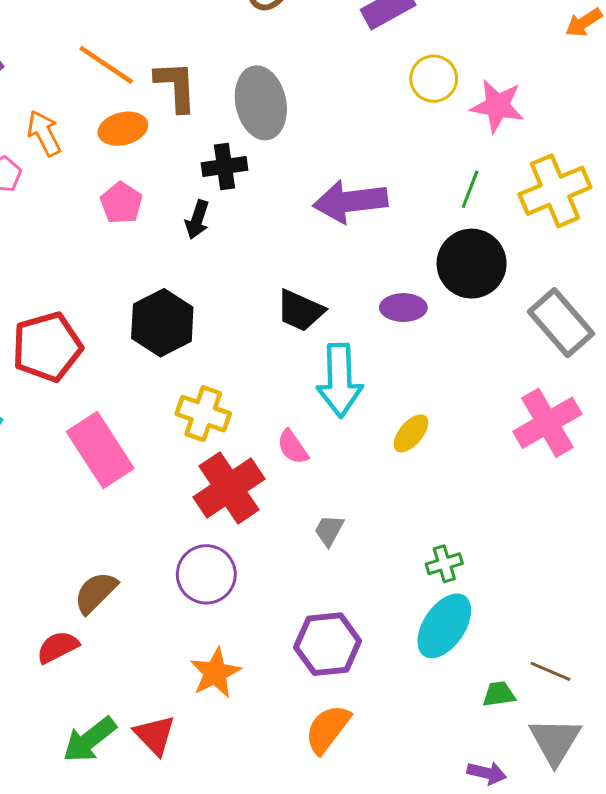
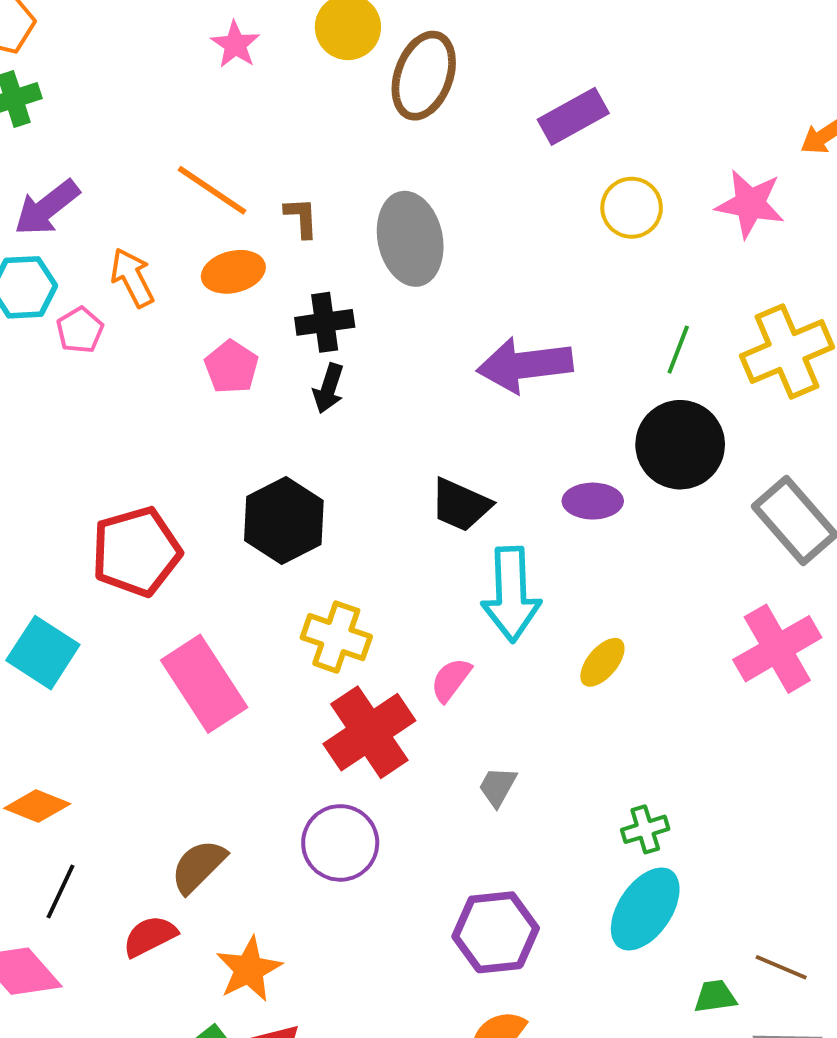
brown L-shape: (176, 86) -> (301, 217), size x0.6
pink star: (497, 106) -> (750, 204), moved
black cross: (224, 167) -> (325, 322), moved
pink semicircle: (293, 447) -> (451, 680), turned 72
orange star: (215, 673) -> (249, 969), moved

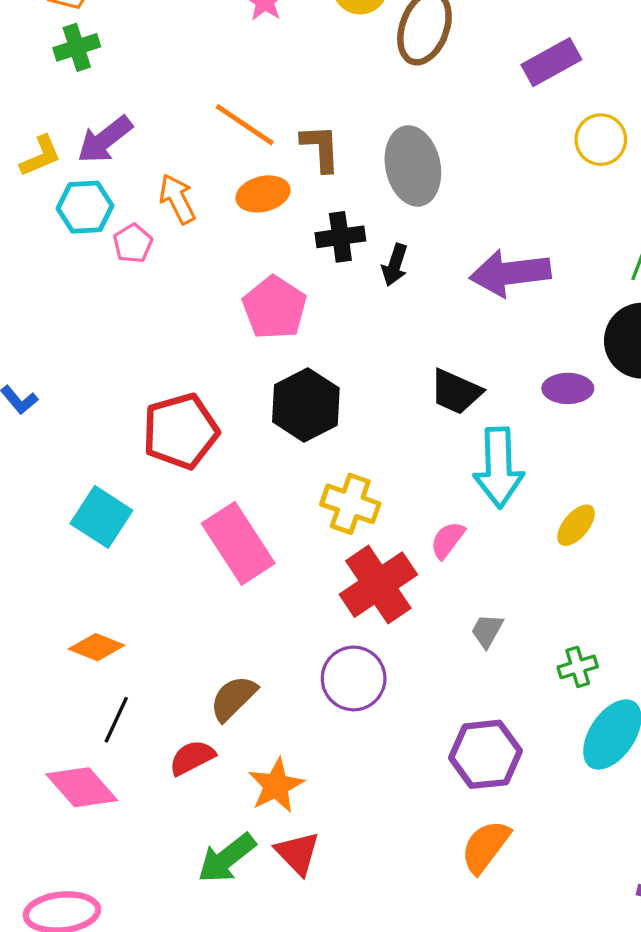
brown L-shape: (301, 217) -> (321, 148), size x1.4
pink pentagon: (231, 367) -> (274, 308), moved, size x1.4
black arrow: (329, 388) -> (395, 265), moved
green cross: (645, 829) -> (578, 667), moved

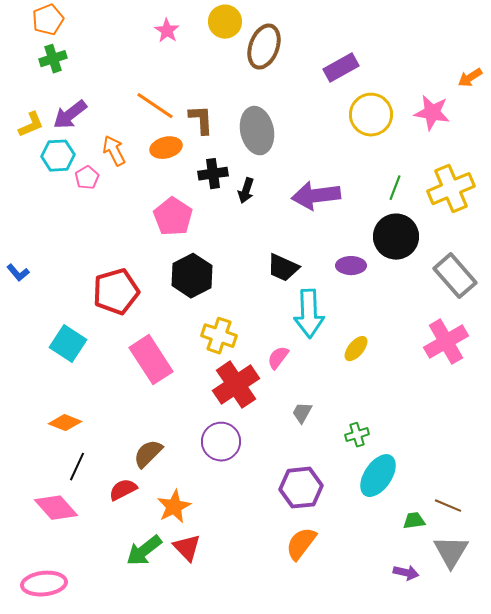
yellow circle: (601, 140) -> (371, 115), size x1.4

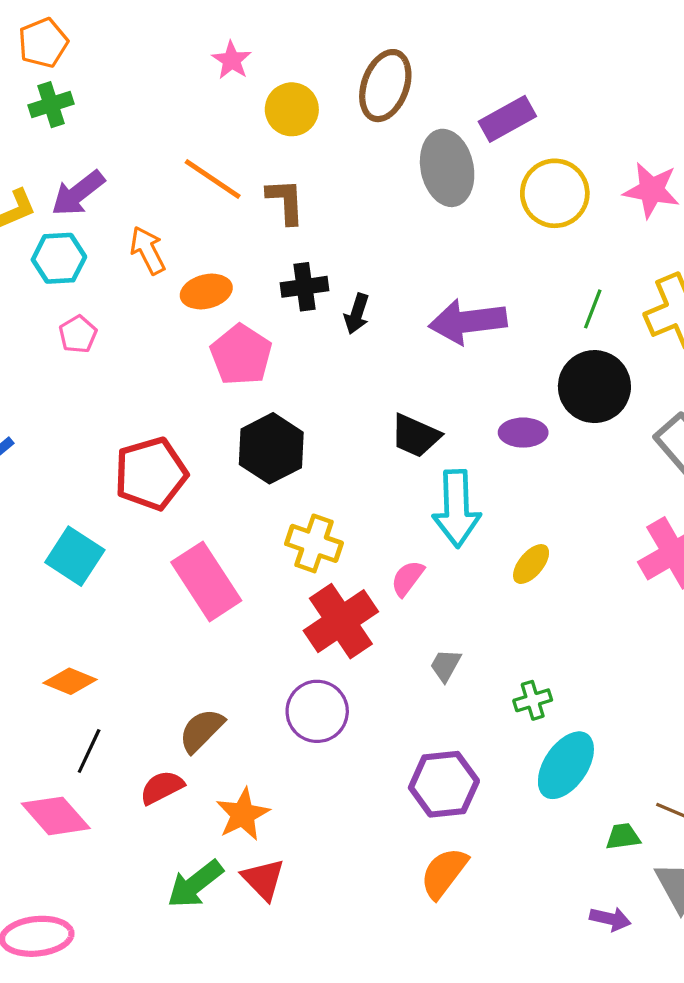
yellow circle: (225, 22) -> (292, 109), moved
gray ellipse: (257, 131) -> (447, 168), moved
orange ellipse: (166, 148) -> (206, 292), moved
pink pentagon: (87, 178) -> (78, 334), moved

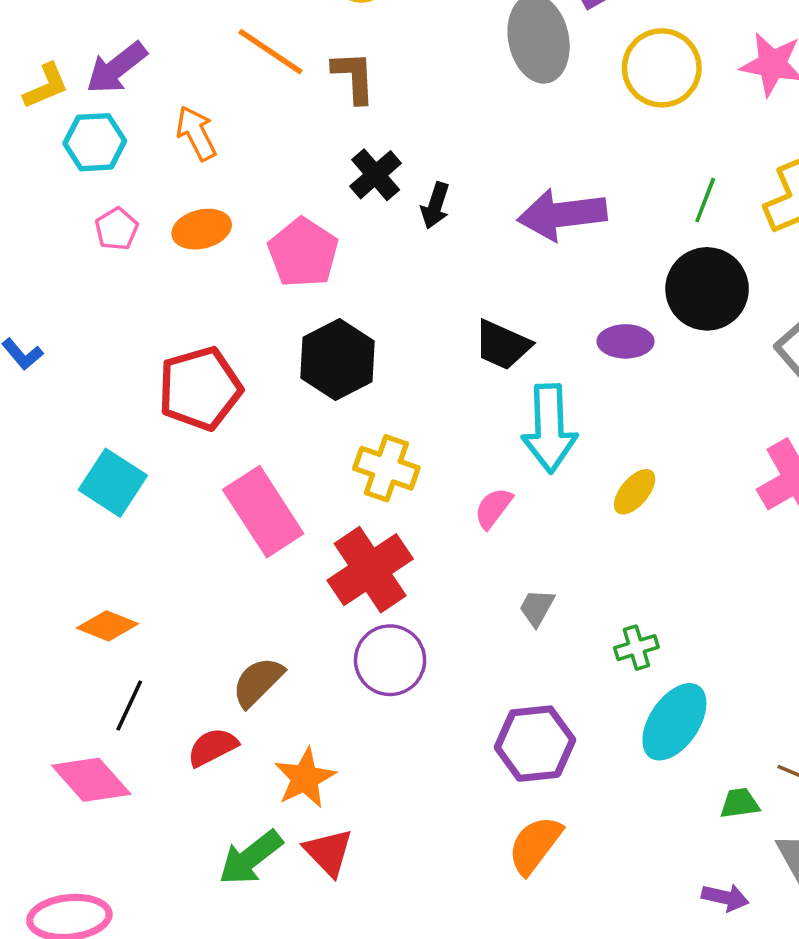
black cross: (304, 287) -> (376, 175), turned -33
orange ellipse: (206, 292) -> (202, 229), moved
red cross: (341, 621) -> (370, 570), moved

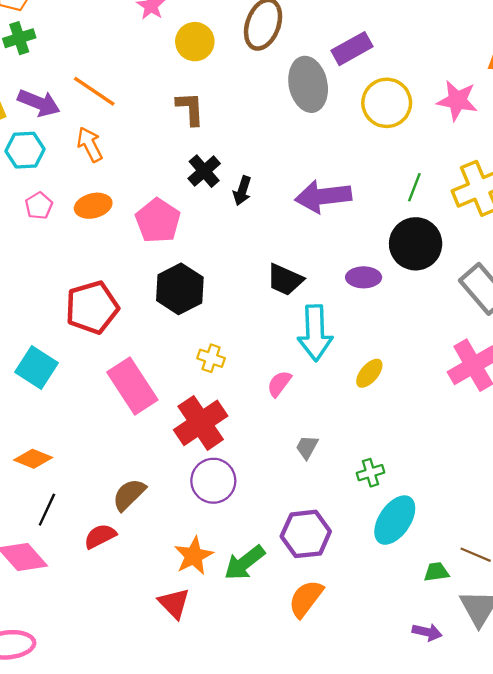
orange line: (270, 52) -> (94, 91), moved
purple arrow: (117, 68) -> (39, 103), turned -120
yellow cross: (386, 468) -> (211, 358), size x0.7
orange star: (305, 778) -> (194, 556), moved
green arrow: (251, 858) -> (245, 563), moved

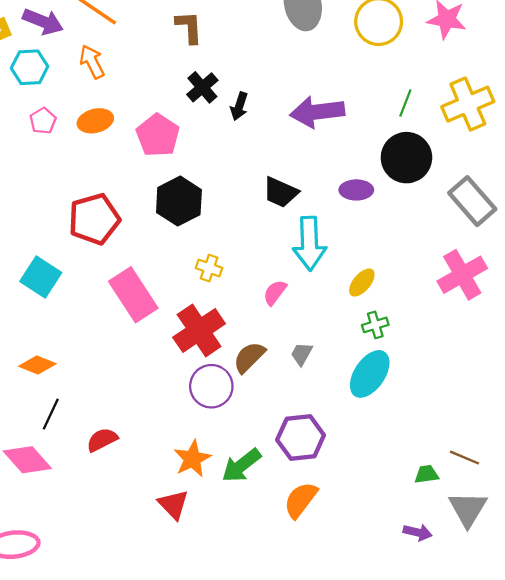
green cross: (370, 473) -> (375, 325), moved
brown semicircle: (129, 495) -> (249, 357), moved
cyan ellipse: (395, 520) -> (370, 374), moved

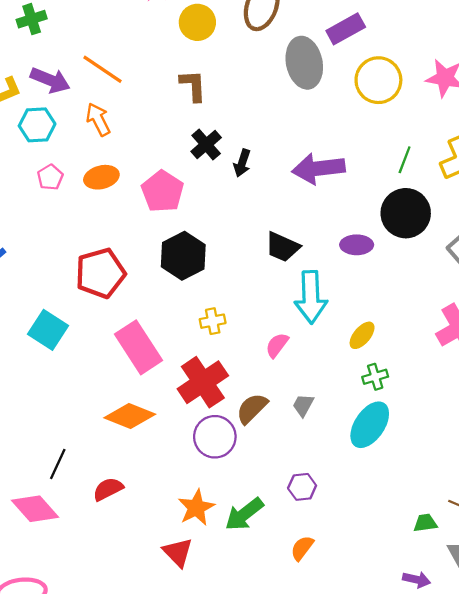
yellow cross: (209, 268) -> (213, 321), turned -30
orange diamond: (37, 365) -> (130, 416), moved, size x1.4
purple hexagon: (301, 438) -> (302, 487), size x0.6
orange semicircle: (301, 500) -> (302, 548), size x0.7

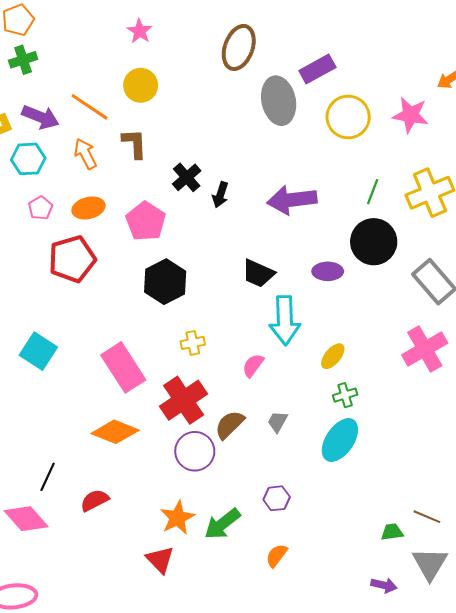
yellow circle: (197, 22) -> (141, 85), moved
brown L-shape: (193, 86) -> (134, 144), moved
red pentagon: (100, 273) -> (72, 259), moved

